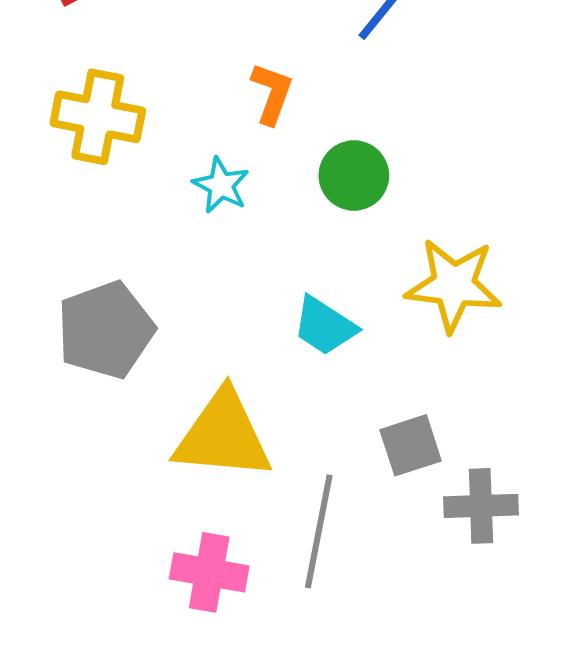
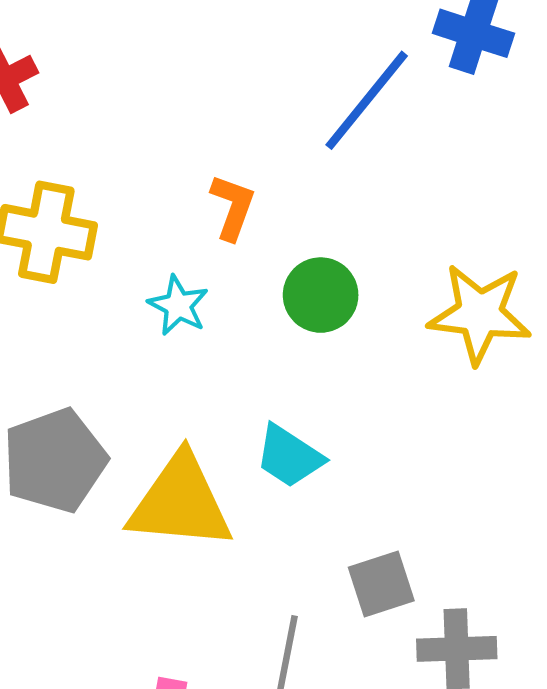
yellow star: (454, 285) -> (480, 314), moved
yellow triangle: (223, 436) -> (180, 502), moved

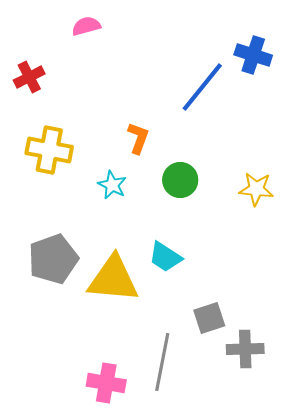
yellow star: (480, 314) -> (256, 189), size x0.7

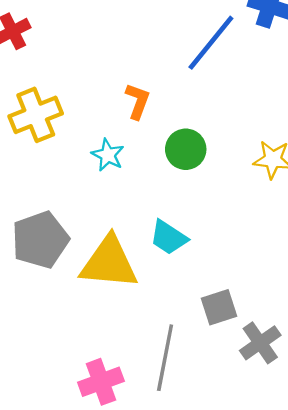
yellow cross: (49, 150) -> (36, 115), turned -33
gray cross: (245, 349) -> (260, 343), turned -33
pink cross: (106, 383) -> (101, 382), turned -30

